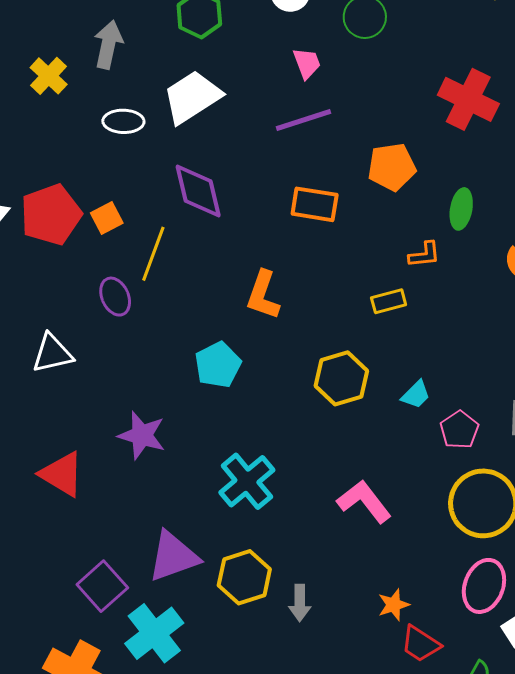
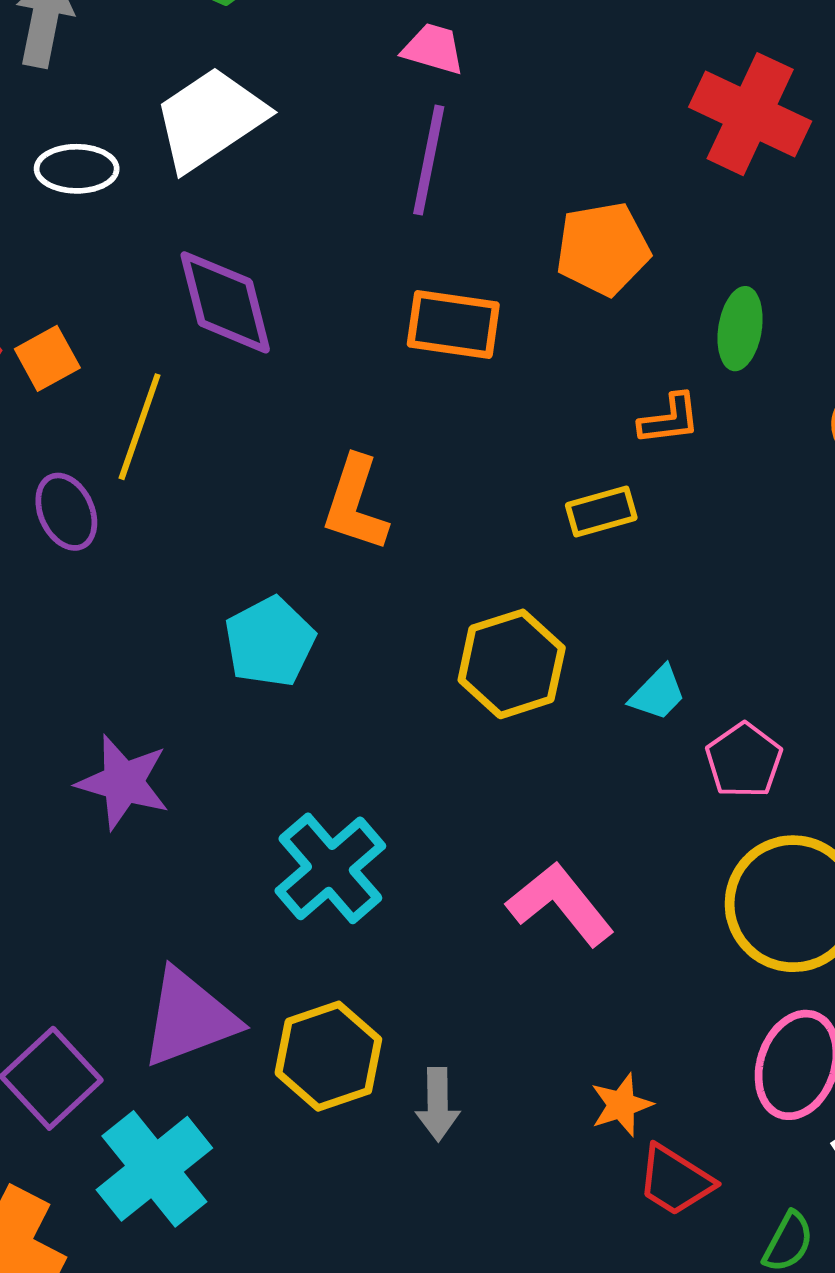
pink trapezoid: (307, 63) -> (433, 49), turned -52
purple line: (304, 120) -> (429, 160), turned -60

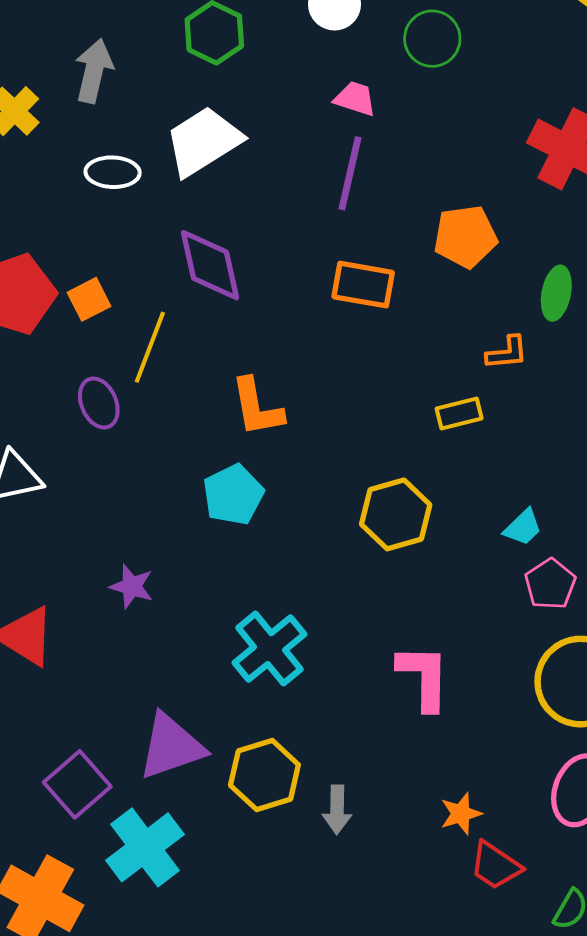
orange L-shape: (355, 504) -> (257, 407), moved, turned -30
cyan trapezoid: (658, 693) -> (523, 527), moved
purple star: (123, 782) -> (132, 586), size x0.7
pink L-shape: (560, 904) -> (424, 677), turned 38

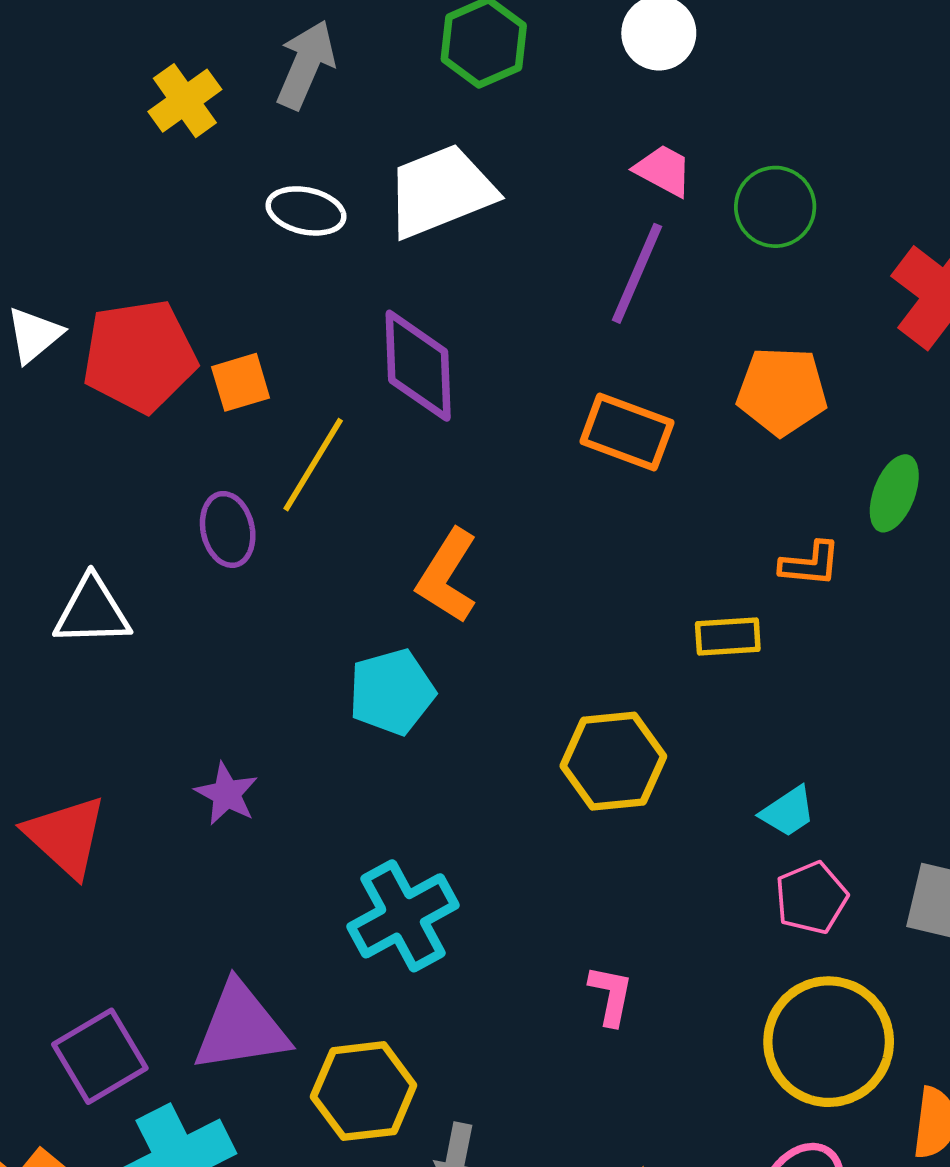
green circle: (432, 39) -> (775, 207), moved
orange L-shape: (257, 407) -> (447, 576), turned 32
pink L-shape: (424, 677) -> (611, 995), size x0.6

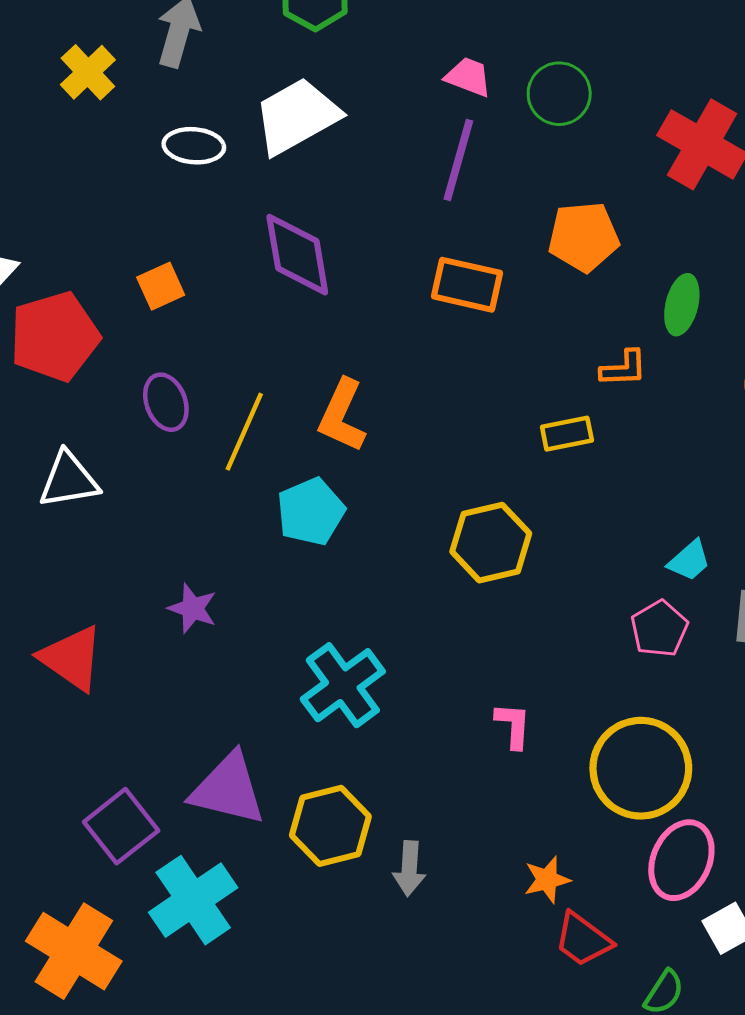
red pentagon: (139, 356) -> (55, 336), moved
yellow line: (313, 465) -> (244, 432), moved
cyan trapezoid: (788, 812) -> (689, 561), moved
purple triangle: (241, 1027) -> (228, 789), turned 30
yellow circle: (829, 1042) -> (641, 768), moved

